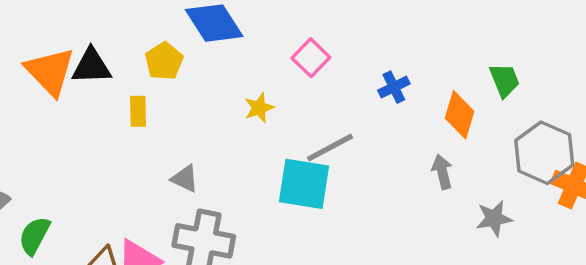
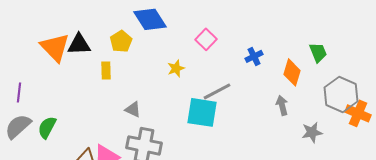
green semicircle: (34, 236) -> (47, 127), moved

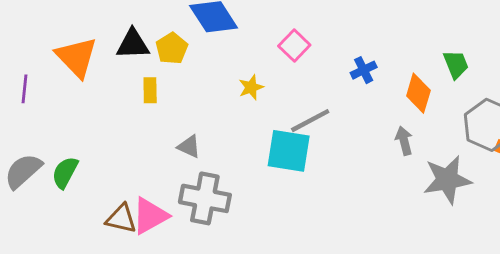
black triangle: (79, 44) -> (133, 44), moved
purple line: (19, 92) -> (25, 89), moved
gray star: (312, 132) -> (447, 180), size x1.6

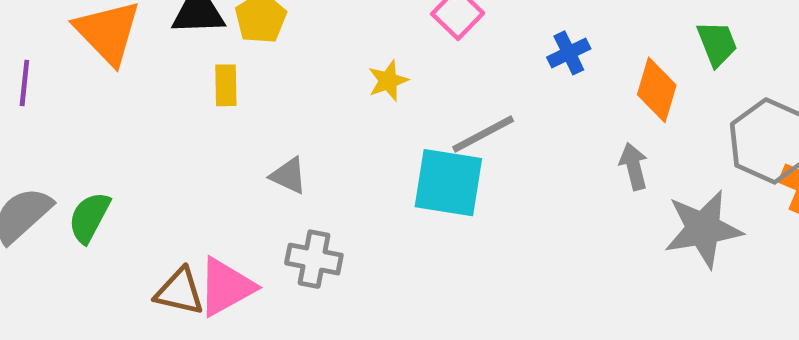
gray cross: (205, 198) -> (314, 259), size x0.7

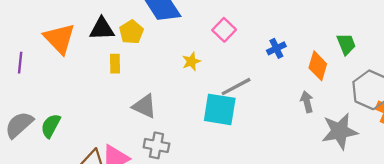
gray triangle: (288, 176) -> (144, 106), size x1.4

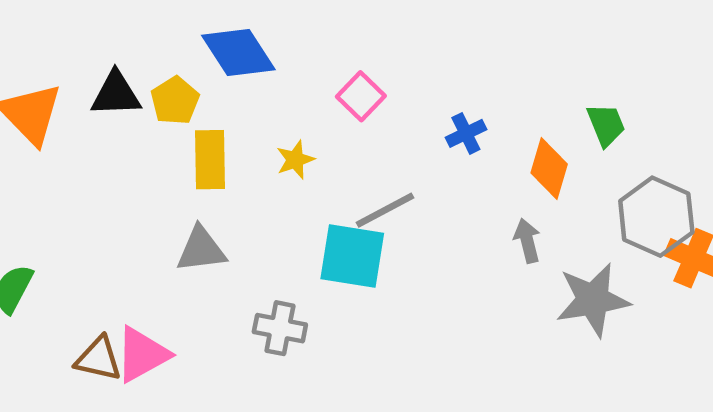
yellow rectangle: (115, 64) -> (210, 160), moved, size x1.5
gray triangle: (144, 106) -> (201, 249), turned -32
gray cross: (156, 145) -> (280, 328), moved

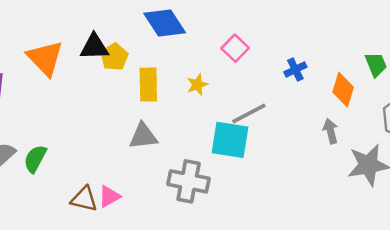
yellow pentagon: (175, 101) -> (114, 57), moved
gray cross: (280, 328) -> (189, 181), size x1.4
pink triangle: (142, 354) -> (109, 196), size x0.7

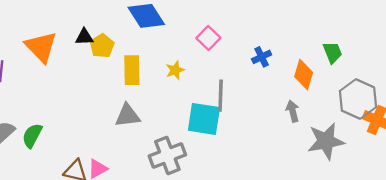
black triangle: (94, 47) -> (84, 37), size x0.7
gray line: (249, 114) -> (221, 96), turned -60
gray cross: (189, 181) -> (167, 155), turned -32

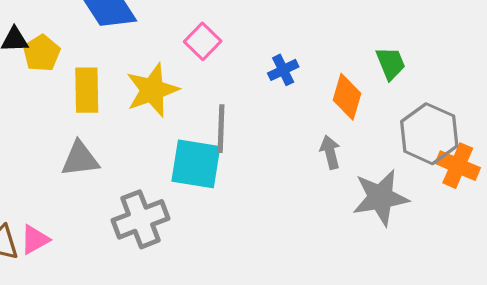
yellow star: (175, 70) -> (152, 90), size x1.8

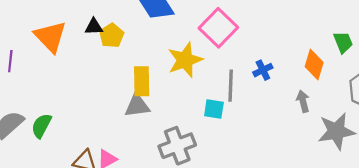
pink square: (203, 41) -> (218, 28), size x1.6
blue cross: (283, 70) -> (263, 70), moved
yellow rectangle: (87, 90) -> (142, 81), moved
cyan square: (196, 164) -> (214, 109), size x0.6

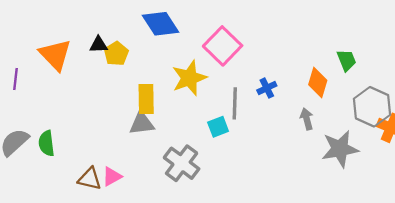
cyan square: (214, 109) -> (218, 127), turned -30
green semicircle: (41, 126) -> (47, 143), turned -35
gray cross: (177, 146) -> (182, 163), turned -32

